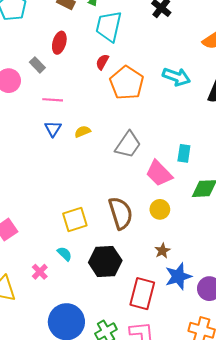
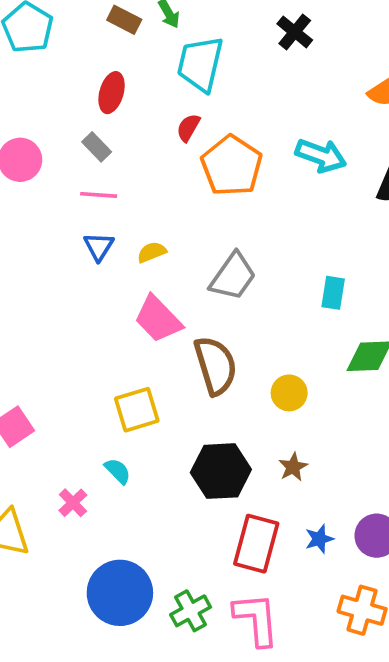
gray rectangle: (37, 65) -> (97, 147), moved
pink trapezoid: (159, 173) -> (158, 319), moved
brown semicircle: (121, 213) -> (215, 366), moved
black hexagon: (105, 261) -> (221, 471), moved
blue star: (178, 276) -> (319, 539), moved, size x0.6

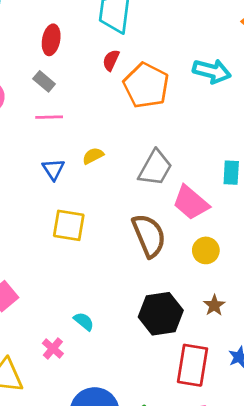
blue triangle: (99, 247) -> (53, 169), moved
pink trapezoid: (158, 319) -> (191, 203), moved
yellow square: (137, 410) -> (69, 225), moved, turned 32

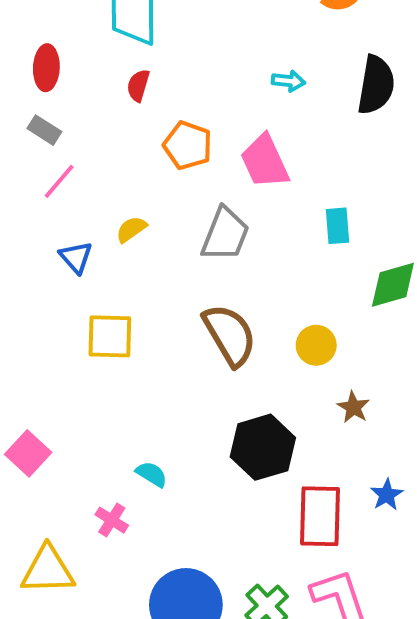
cyan arrow: (212, 71) -> (288, 81), size x0.6
orange pentagon: (146, 85) -> (188, 145), moved, size x0.7
pink line: (49, 117) -> (59, 181), turned -40
pink trapezoid: (191, 203) -> (265, 161), moved, turned 33
brown star: (214, 305) -> (353, 407), moved

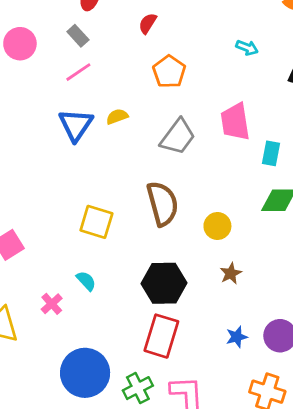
pink trapezoid: (265, 161) -> (235, 122), moved
cyan rectangle: (338, 226) -> (271, 153), moved
blue triangle: (76, 257) -> (76, 125), size x1.5
yellow square: (110, 336) -> (96, 222), moved
red rectangle: (320, 516) -> (161, 336), moved

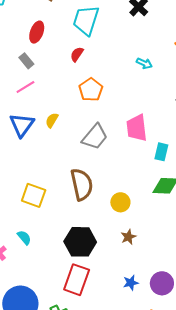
cyan arrow: (247, 48) -> (144, 63), moved
yellow semicircle: (117, 117) -> (52, 120), turned -42

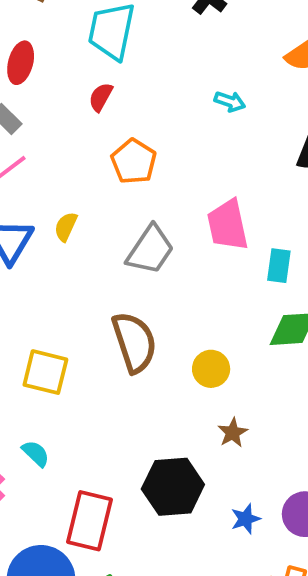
black hexagon: (80, 242) -> (173, 487), moved
red rectangle: (77, 280) -> (89, 521), moved

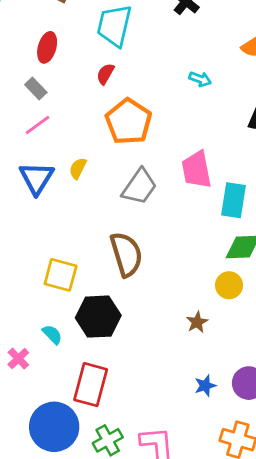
orange pentagon: (134, 161) -> (129, 122), size x1.4
cyan rectangle: (279, 266) -> (234, 200), size x1.4
yellow circle: (211, 369) -> (229, 285), moved
black hexagon: (173, 487) -> (98, 317), moved

